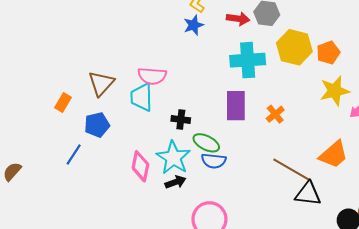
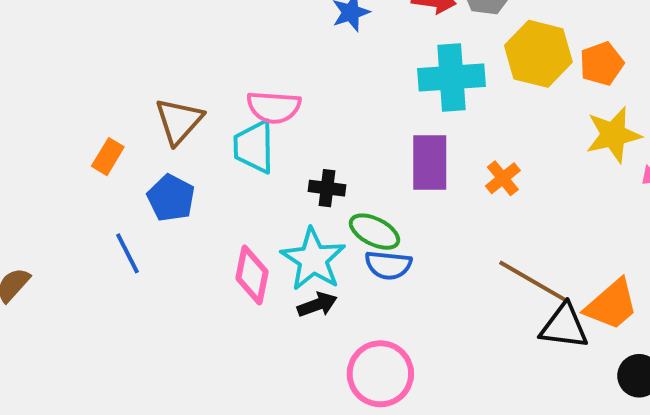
blue pentagon: (97, 125) -> (171, 198), turned -30
blue line: (74, 154) -> (128, 253), turned -60
orange trapezoid: (334, 154) -> (611, 305), moved

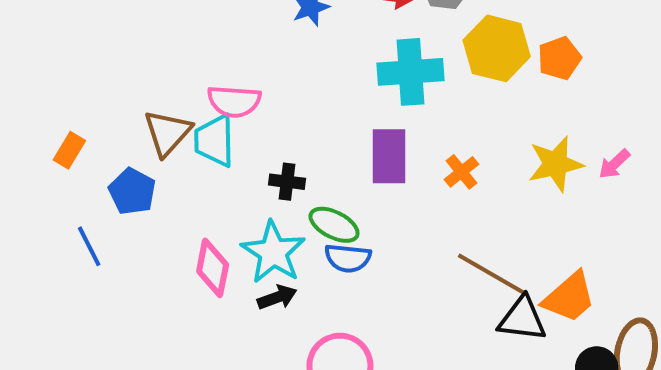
brown triangle: (179, 121) -> (167, 133), moved
yellow star: (613, 135) -> (556, 164), moved

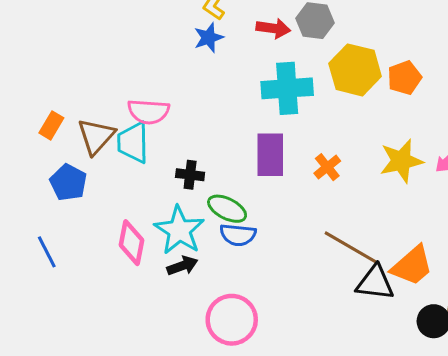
orange rectangle: (69, 150) -> (51, 125), moved
blue line: (89, 246) -> (47, 252), moved

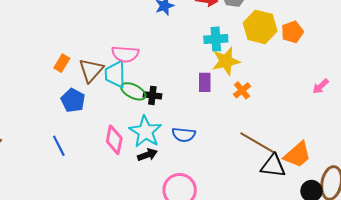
cyan cross: (287, 88) -> (216, 39), size x0.7
purple rectangle: (270, 155) -> (205, 82), size x0.7
yellow star: (401, 161) -> (226, 61), moved
green ellipse: (227, 209) -> (133, 91), moved

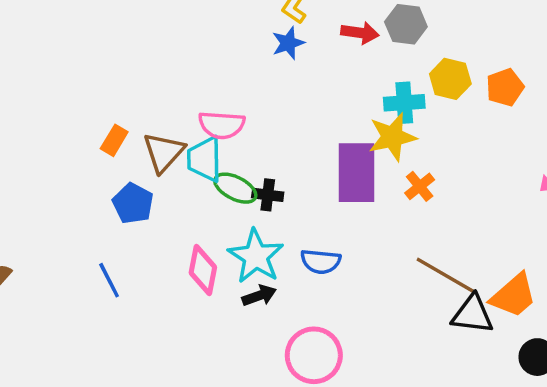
yellow hexagon: (260, 27) -> (450, 79), size x0.7
cyan cross: (216, 39) -> (404, 103), moved
purple rectangle: (205, 82) -> (356, 173), size x1.8

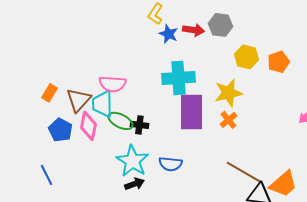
blue star: (288, 43) -> (168, 34), moved, turned -30
cyan cross: (404, 103) -> (178, 78), moved, size x1.4
yellow star: (392, 137) -> (228, 93), moved
pink diamond: (203, 270) -> (88, 126), moved

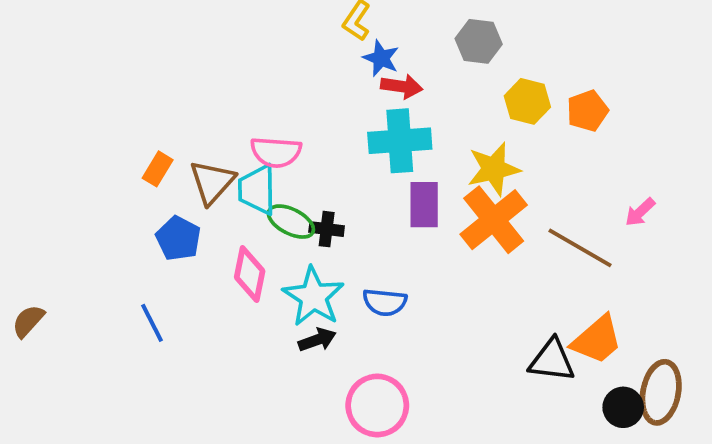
red arrow: (193, 30) -> (402, 86), moved
purple rectangle: (191, 112) -> (424, 205), size x0.7
orange cross: (228, 120) -> (494, 220), size x2.0
pink diamond: (88, 126) -> (250, 274), moved
brown line: (243, 172) -> (580, 248), moved

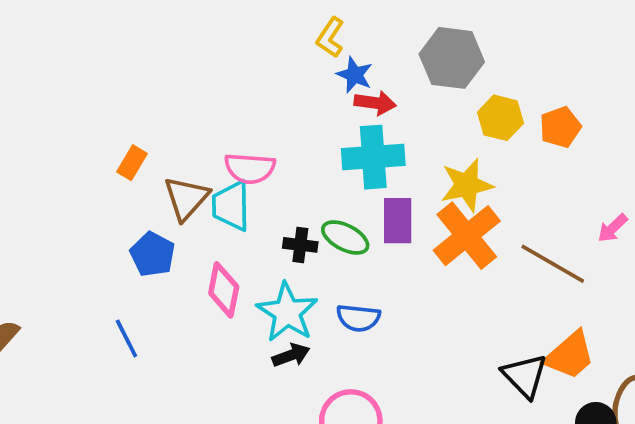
gray hexagon: (479, 41) -> (452, 58), size x1.4
orange rectangle: (158, 169) -> (132, 163), moved
green ellipse: (291, 222) -> (345, 237), moved
black triangle: (552, 360) -> (525, 376), turned 39

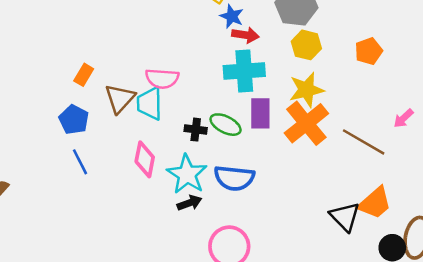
yellow hexagon: (500, 118) -> (306, 45), moved
blue pentagon: (153, 254) -> (74, 120), moved
blue semicircle: (358, 318) -> (234, 178), size x1.4
blue line: (126, 338) -> (80, 162), moved

